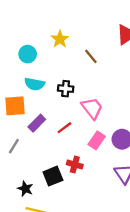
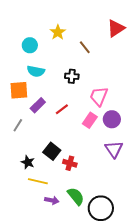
black cross: (66, 89) -> (72, 76), moved
pink trapezoid: (92, 108) -> (99, 96), moved, turned -120
red cross: (75, 165) -> (70, 163), moved
black square: (53, 176) -> (52, 151), turned -30

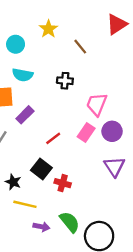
red line: (62, 109) -> (53, 138), moved

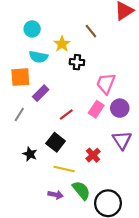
yellow star: (48, 29) -> (62, 44), moved
red cross: (63, 183) -> (93, 155), moved, turned 32
yellow line: (25, 204) -> (64, 169), moved

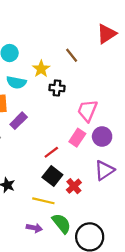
red line: (66, 114) -> (51, 152), moved
purple triangle: (122, 140) -> (104, 170), turned 30
black square: (56, 142) -> (52, 176), moved

